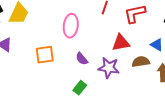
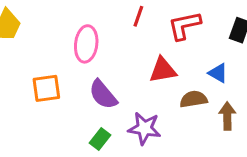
purple semicircle: (82, 59) -> (103, 95), size x1.5
purple star: (109, 68) -> (144, 128), moved

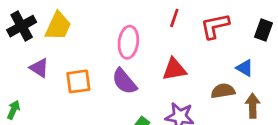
red triangle: (163, 70) -> (174, 69), moved
orange square: (46, 88) -> (78, 81), moved
purple semicircle: (103, 95) -> (124, 81), moved

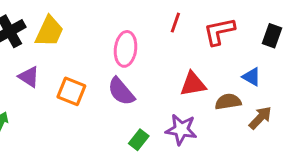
red triangle: (174, 69) -> (193, 84), moved
orange square: (78, 81) -> (71, 91), turned 30
brown arrow: (253, 106) -> (260, 118), turned 45

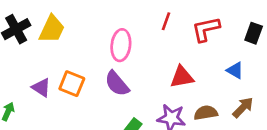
purple triangle: (29, 77) -> (41, 88), moved
brown semicircle: (228, 102) -> (206, 113), moved

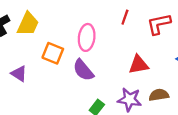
orange square: (72, 84) -> (53, 53), moved

